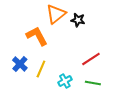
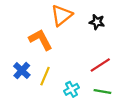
black star: (78, 20) -> (97, 22), moved

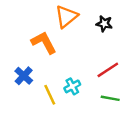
yellow line: (45, 76) -> (50, 95), moved, turned -48
cyan cross: (72, 89) -> (72, 86), moved

